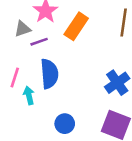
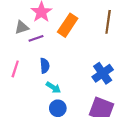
blue semicircle: (49, 74) -> (45, 66), size x0.6
cyan arrow: (29, 95) -> (53, 87), moved, turned 136

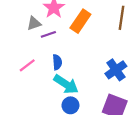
pink line: (15, 69) -> (27, 65), turned 35
cyan arrow: (53, 87) -> (66, 84), size x1.6

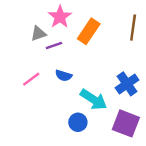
blue semicircle: (57, 62) -> (64, 76), turned 112
cyan arrow: (66, 84) -> (93, 99), moved

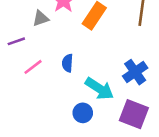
purple line: (54, 46) -> (16, 41), moved
blue semicircle: (64, 76) -> (67, 63), turned 77

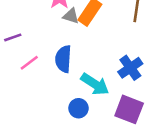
gray triangle: (41, 18) -> (71, 16), moved, turned 36
blue semicircle: (67, 63) -> (63, 59), size x1.5

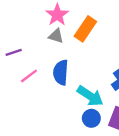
gray triangle: (71, 16) -> (56, 36), moved
blue circle: (78, 108) -> (91, 118), moved

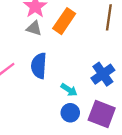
cyan arrow: (90, 96) -> (69, 90), size x0.6

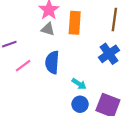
orange rectangle: (64, 21) -> (75, 23), turned -30
blue cross: (103, 74) -> (109, 54), moved

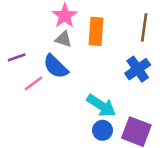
blue semicircle: (52, 62) -> (56, 66), moved, turned -50
cyan arrow: (79, 84) -> (101, 106), size x1.6

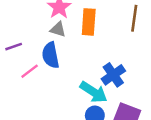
blue semicircle: (56, 66) -> (51, 55), turned 35
blue cross: (138, 69) -> (113, 75), moved

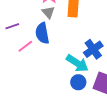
gray triangle: (58, 29) -> (48, 12), turned 32

